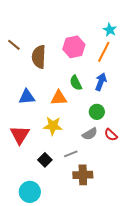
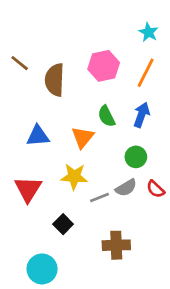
cyan star: (110, 30) -> (148, 32), moved
orange triangle: (59, 98) -> (83, 137), turned -48
gray line: (71, 154) -> (99, 198), moved

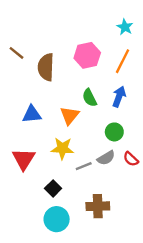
cyan circle: (42, 269) -> (57, 219), moved

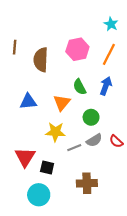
brown line: (16, 53) -> (15, 47), turned 56
green circle: (114, 132) -> (91, 117), moved
red triangle: (24, 159) -> (25, 157), moved
black square: (53, 188) -> (47, 168), turned -32
cyan circle: (57, 219) -> (39, 195), moved

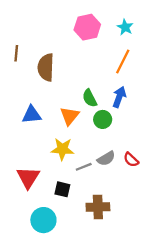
pink hexagon: (77, 49) -> (87, 27), moved
green circle: (91, 117) -> (103, 119), moved
black square: (47, 168) -> (62, 189), moved

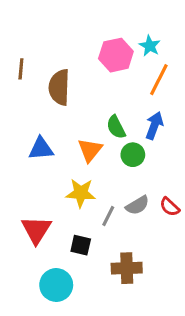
pink hexagon: (87, 27) -> (116, 55), moved
cyan star: (125, 27) -> (150, 46), moved
gray line: (84, 167) -> (108, 216), turned -42

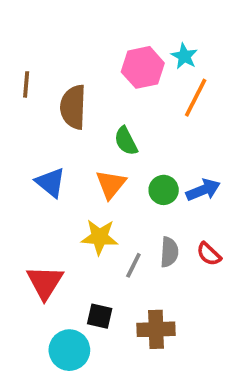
blue arrow: (154, 126) -> (203, 190), moved, turned 48
green semicircle: (116, 127) -> (126, 141), moved
blue triangle: (41, 149) -> (51, 182), turned 44
gray semicircle: (137, 205) -> (169, 252), turned -55
black square: (81, 245) -> (100, 316), moved

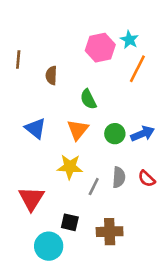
brown semicircle: (73, 107) -> (51, 75), size x0.6

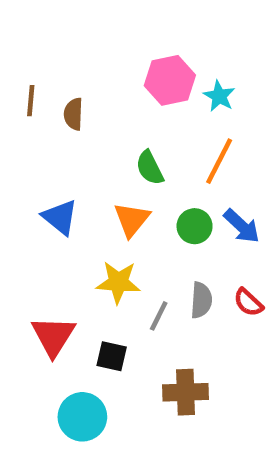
cyan star: (129, 40) -> (219, 96), moved
orange line: (137, 69) -> (219, 161), moved
brown semicircle: (51, 75) -> (73, 114), moved
blue arrow: (143, 134) -> (242, 226), turned 65
black square: (70, 222) -> (112, 356), moved

